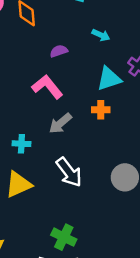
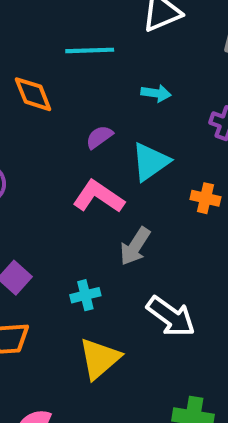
cyan triangle: (109, 79) -> (150, 162), moved
orange cross: (101, 110) -> (205, 198), moved, turned 30

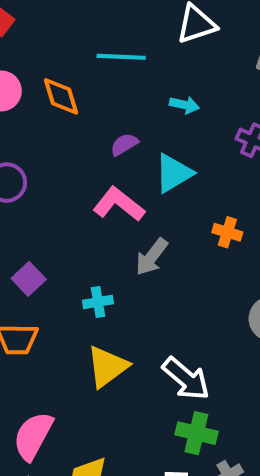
orange cross: (205, 198) -> (227, 232), moved
white arrow: (171, 317) -> (186, 379), moved

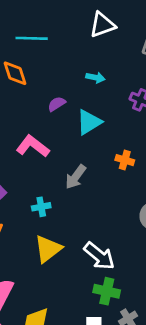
cyan line: (121, 57) -> (32, 38), moved
pink L-shape: (119, 204) -> (33, 146), moved

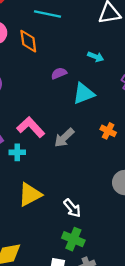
pink L-shape: (33, 146) -> (31, 127), moved
cyan cross: (41, 207) -> (17, 152), moved
white arrow: (99, 256) -> (72, 208), size x0.7

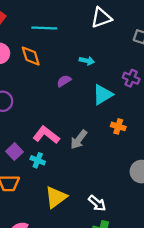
cyan arrow: (96, 57) -> (87, 61), moved
cyan triangle: (84, 94) -> (103, 95), moved
cyan cross: (17, 152) -> (38, 160), turned 32

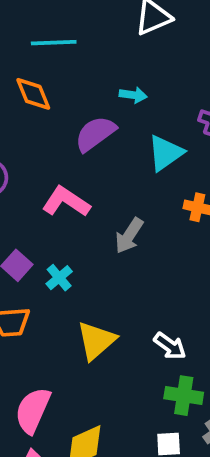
purple semicircle: (64, 81) -> (95, 134), size x1.6
pink L-shape: (46, 135) -> (66, 202), moved
cyan cross: (38, 160) -> (59, 278), turned 32

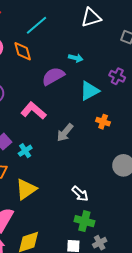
cyan line: (54, 43) -> (37, 25), turned -45
yellow triangle: (96, 341) -> (26, 189), moved

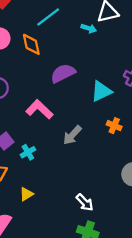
cyan arrow: (76, 58) -> (89, 28), moved
yellow triangle: (26, 189) -> (26, 194), size x0.6

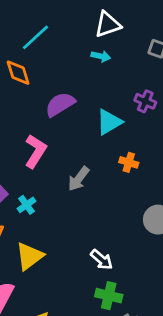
cyan arrow: (89, 28) -> (101, 56), moved
pink L-shape: (39, 109) -> (36, 151), turned 84
yellow triangle: (26, 194) -> (29, 256), size x1.6

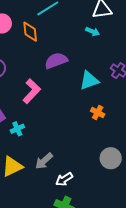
gray arrow: (79, 179) -> (44, 161), moved
white arrow: (102, 260) -> (64, 179), turned 96

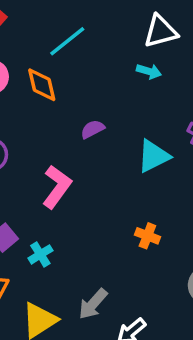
purple semicircle: (56, 61) -> (93, 129), size x0.6
orange cross: (98, 113) -> (147, 236), moved

